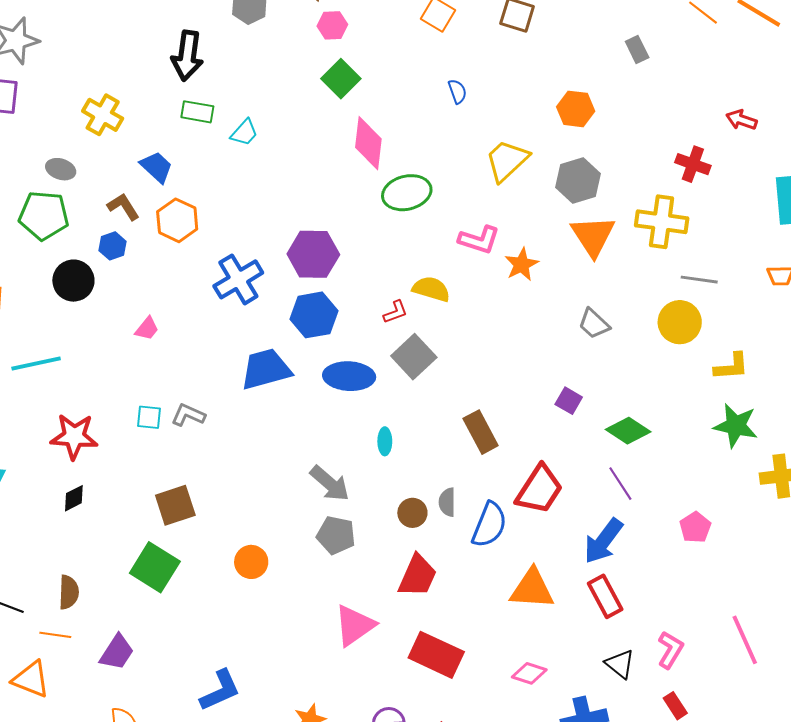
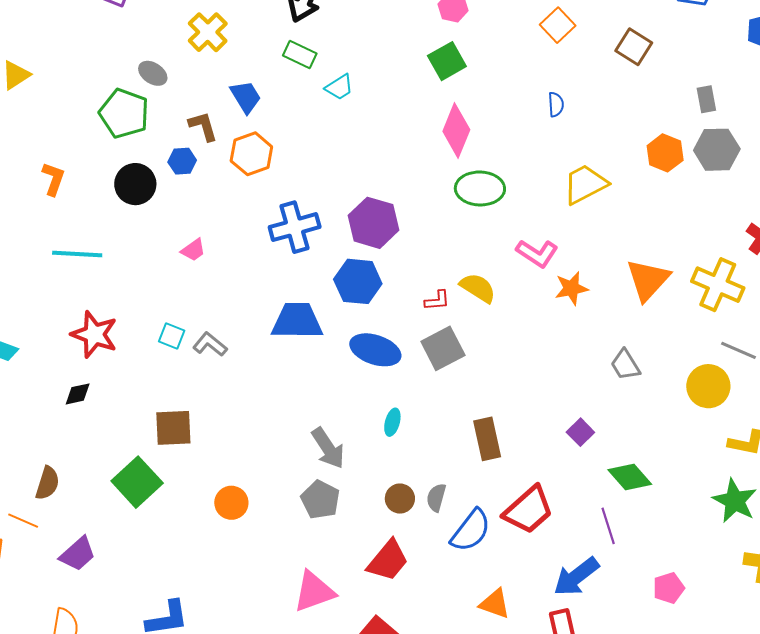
gray rectangle: (637, 49) -> (706, 99), moved
gray hexagon: (578, 180) -> (717, 150), moved
orange triangle: (532, 589) -> (495, 604), size x0.7

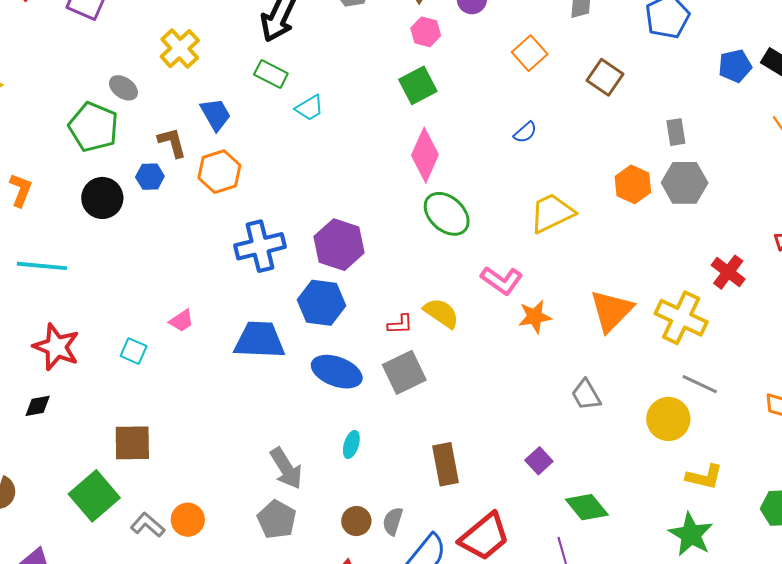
blue semicircle: (556, 104) -> (525, 132), turned 50
green ellipse: (480, 188) -> (447, 214), turned 39
pink trapezoid: (193, 250) -> (181, 321), moved
gray L-shape: (210, 344) -> (148, 525), moved

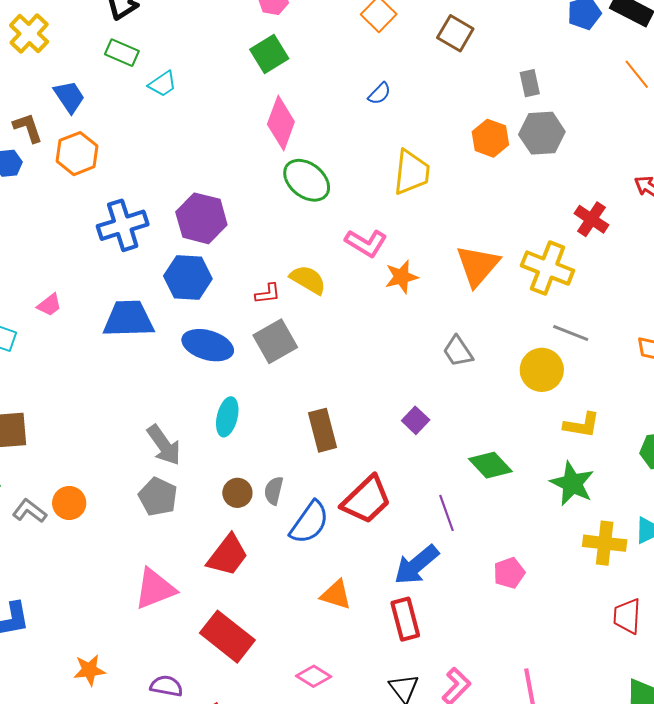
yellow trapezoid: (552, 213) -> (412, 172), turned 126
cyan ellipse: (351, 444) -> (227, 417), size x1.4
green diamond: (587, 507) -> (490, 465), moved

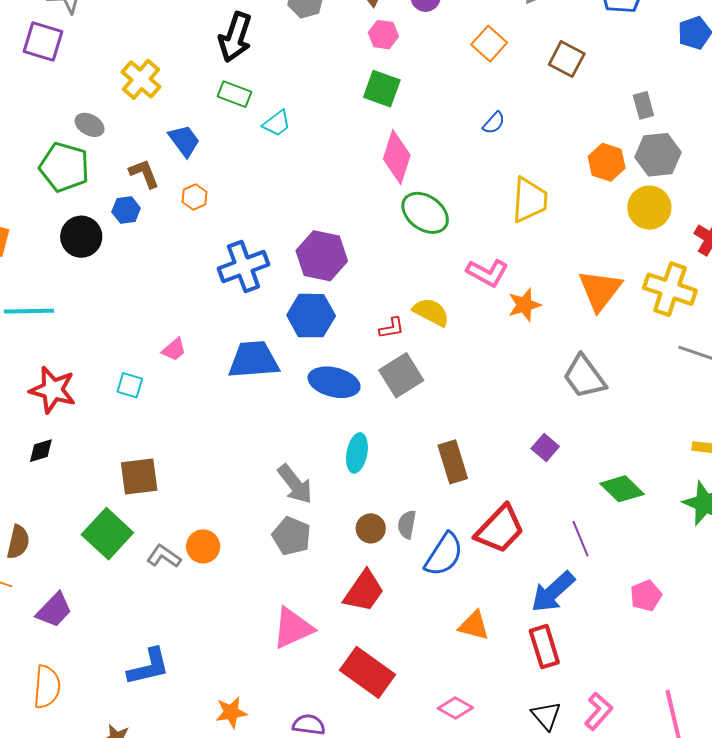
green square: (269, 54) -> (382, 89), turned -36
orange hexagon: (77, 154) -> (194, 197), size x0.6
gray trapezoid: (458, 351) -> (584, 377), size x1.4
yellow circle: (542, 370) -> (649, 208), moved

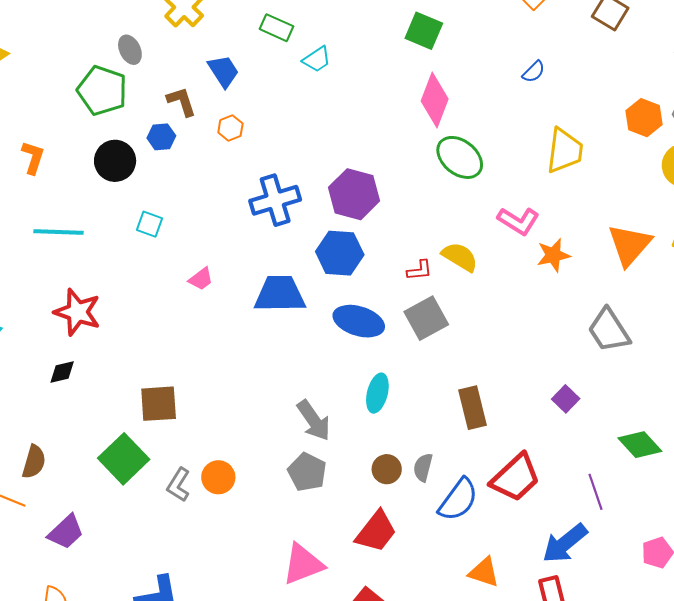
gray ellipse: (90, 125) -> (130, 50), turned 32
cyan square: (130, 385) -> (150, 224), moved
gray L-shape: (164, 556) -> (178, 485), turned -96

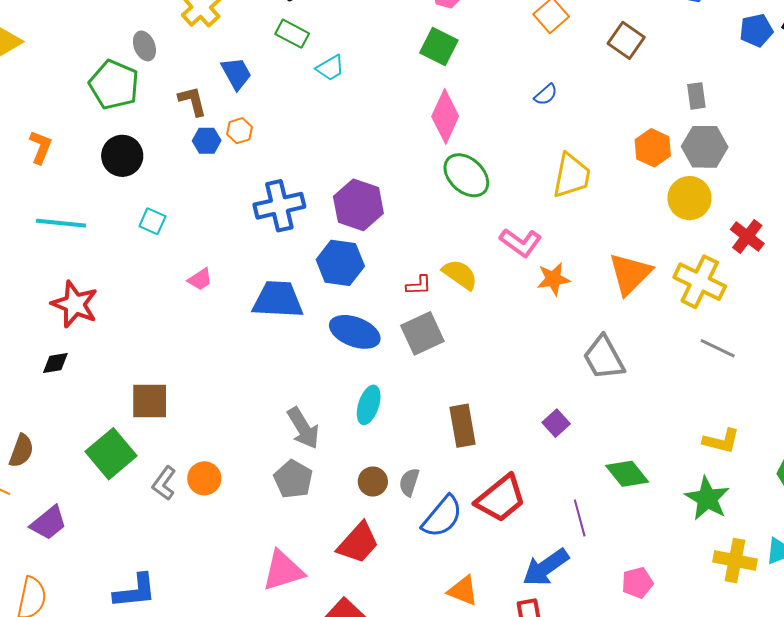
blue hexagon: (161, 137) -> (207, 141), moved

